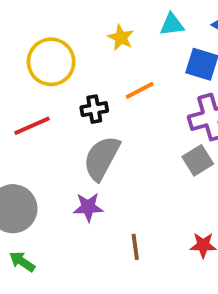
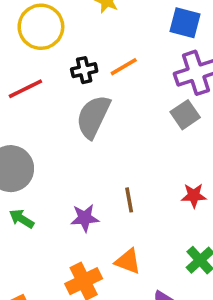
orange line: (140, 90) -> (124, 67), moved
purple star: (88, 207) -> (85, 218), moved

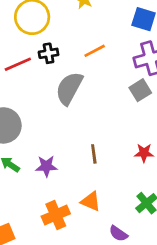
black cross: (84, 70) -> (49, 53), moved
purple star: (85, 218) -> (46, 166), moved

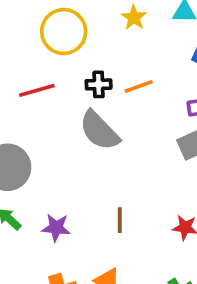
black cross: (49, 53) -> (99, 84), moved
gray semicircle: (69, 88) -> (99, 131), turned -80

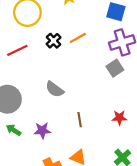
black cross: (99, 84) -> (54, 41), turned -32
gray semicircle: (99, 131) -> (55, 89), moved, size x0.7

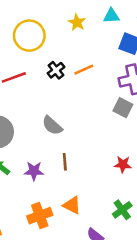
gray square: (115, 68) -> (123, 108), turned -35
brown line: (80, 120) -> (65, 162), moved

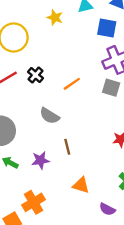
black cross: (56, 70) -> (35, 75), moved
orange line: (84, 70) -> (72, 84), moved
orange cross: (40, 216) -> (34, 202), moved

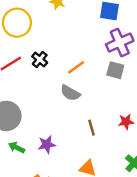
gray semicircle: (50, 116) -> (70, 93), moved
brown line: (67, 147) -> (92, 128), moved

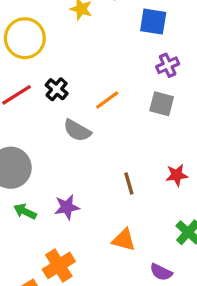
purple cross: (120, 43) -> (168, 65), size x0.6
gray semicircle: (70, 93) -> (77, 130), moved

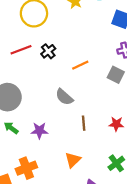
gray semicircle: (77, 130) -> (64, 97), moved
orange triangle: (124, 240) -> (73, 160), turned 49

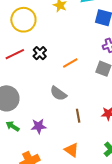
orange triangle: (73, 160) -> (72, 150), turned -35

